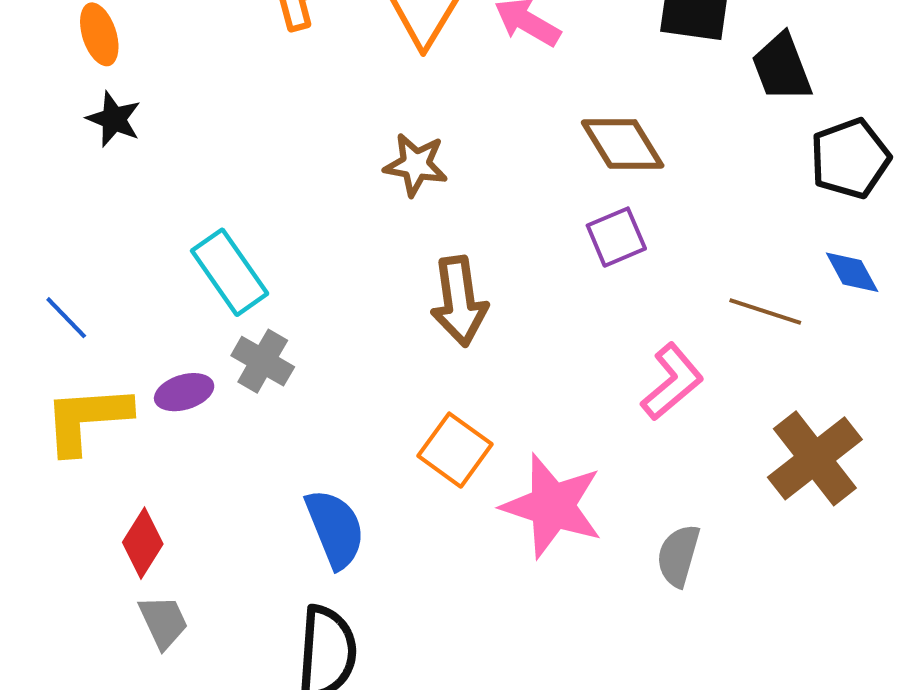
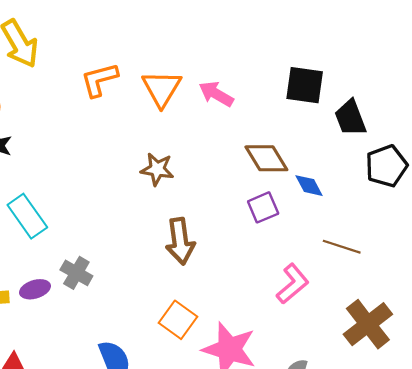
cyan rectangle: (230, 272) -> (27, 216), moved
blue diamond: (852, 272) -> (309, 186), moved

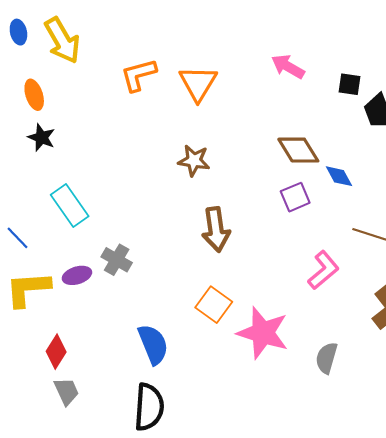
black square: (305, 85) -> (350, 84), moved, size x0.6
pink arrow: (216, 94) -> (288, 67), moved

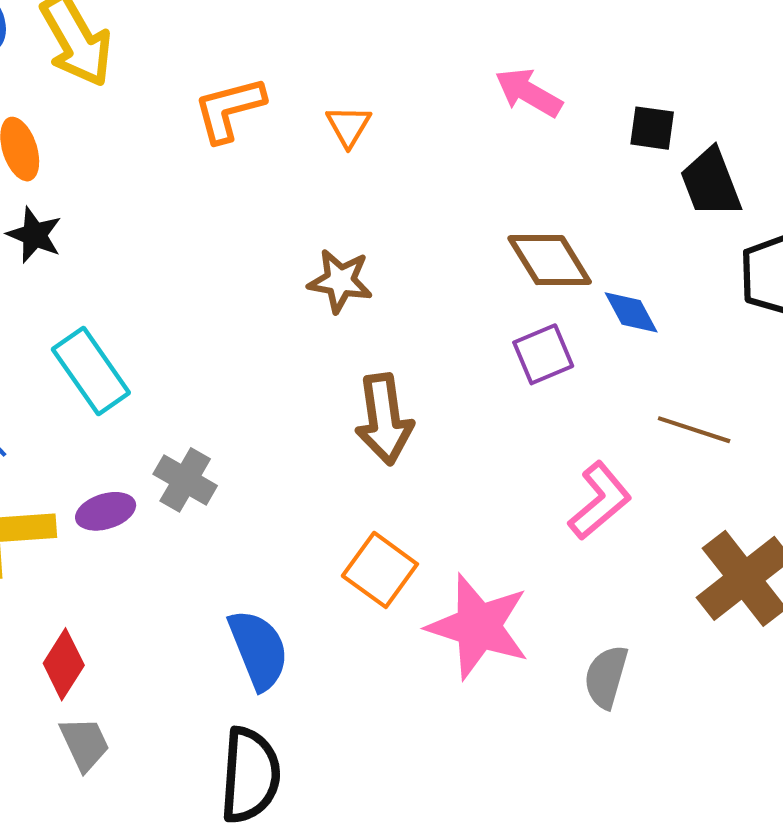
orange triangle: (198, 83) -> (348, 126), size x0.6

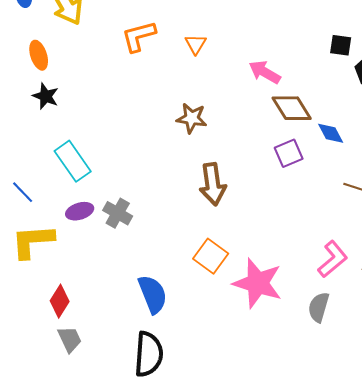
pink arrow: (529, 93) -> (265, 72), moved
pink L-shape: (600, 501) -> (333, 259), moved
purple ellipse: (106, 511) -> (80, 211), moved

